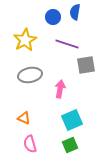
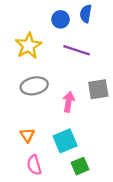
gray square: (86, 65) -> (98, 89), moved
orange triangle: (24, 118) -> (27, 135), turned 32
cyan square: (72, 120) -> (65, 141), moved

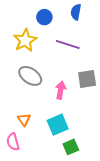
blue circle: (61, 19) -> (44, 17), moved
gray ellipse: (34, 86) -> (30, 76), turned 45
pink semicircle: (34, 165) -> (13, 142), moved

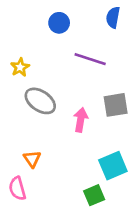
blue semicircle: (76, 12) -> (113, 17), moved
yellow star: (25, 40) -> (20, 67), moved, size x0.6
cyan square: (58, 125) -> (113, 166), moved

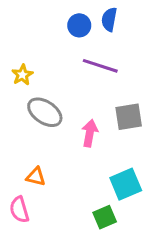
blue semicircle: (113, 17) -> (109, 19), moved
blue circle: (59, 23) -> (79, 25), moved
orange triangle: (32, 159) -> (36, 177), turned -42

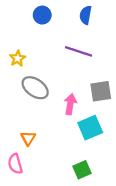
blue circle: (79, 25) -> (42, 15), moved
orange triangle: (36, 177) -> (28, 138), turned 49
cyan square: (126, 184) -> (90, 128), moved

